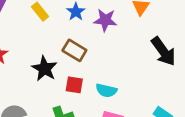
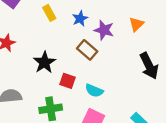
brown rectangle: (74, 50) -> (87, 50), moved

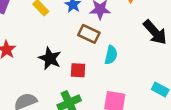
cyan semicircle: (94, 91) -> (111, 55), moved, turned -84

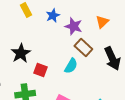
brown rectangle: (89, 34) -> (83, 47), moved

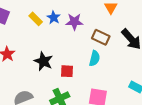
blue star: (53, 16) -> (54, 17), moved
purple star: (74, 26) -> (74, 22), moved

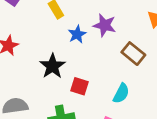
blue star: (54, 17) -> (77, 34), moved
cyan semicircle: (95, 58) -> (121, 93), moved

